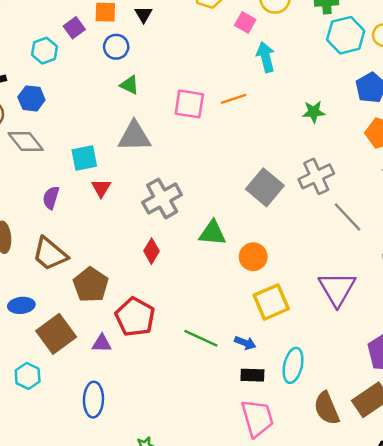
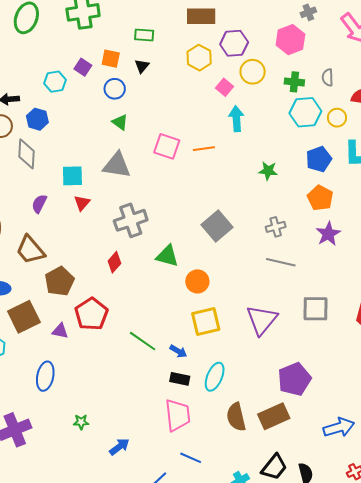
purple square: (74, 28) -> (83, 67), turned -30
gray diamond: (26, 142) -> (26, 154), turned 32
gray cross: (316, 176) -> (276, 227), moved, size x0.7
gray line: (348, 217) -> (281, 262), turned -44

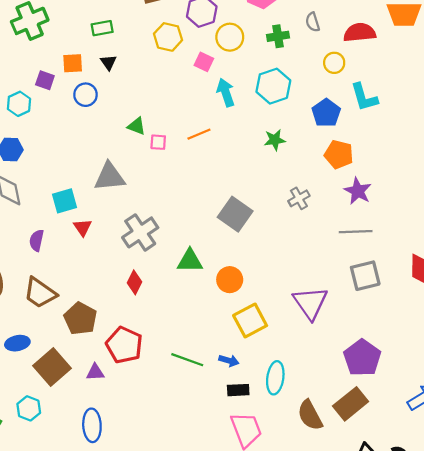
cyan hexagon: (305, 112) -> (273, 86), moved
green triangle: (120, 122) -> (137, 126), moved
pink square: (167, 146) -> (158, 142), size x0.6
gray line: (281, 262) -> (356, 232), moved

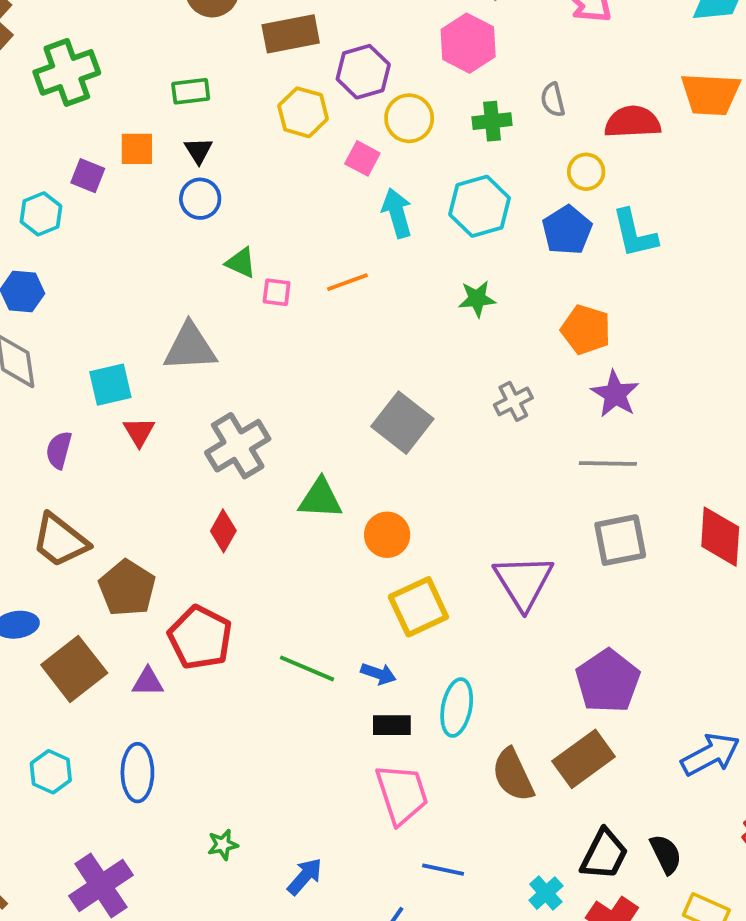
blue circle: (85, 95) -> (200, 199), moved
blue pentagon: (326, 113) -> (567, 230), moved
cyan hexagon: (29, 408) -> (51, 772), moved

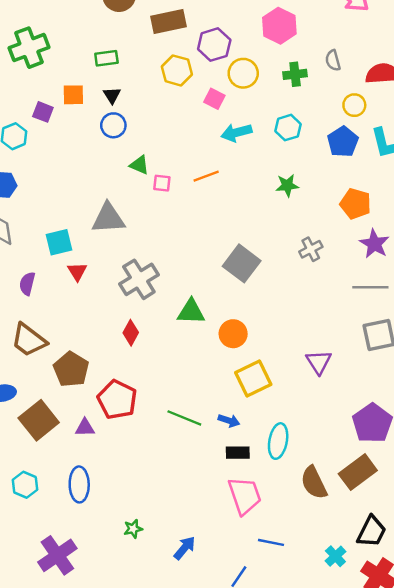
cyan hexagon: (480, 206) -> (288, 128), size x0.7
cyan arrow: (397, 213) -> (237, 133), turned -88
purple triangle: (523, 582) -> (319, 362), size x0.7

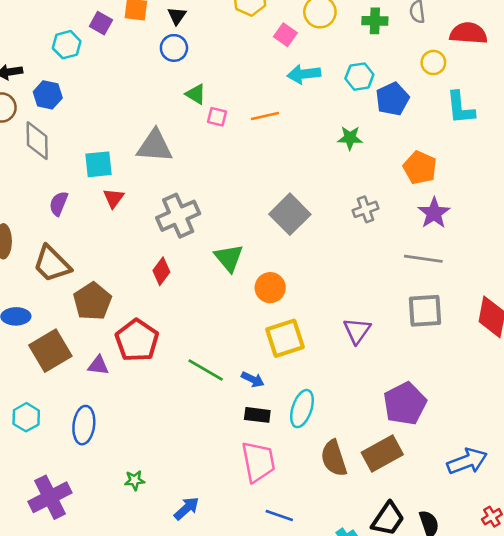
blue pentagon: (343, 142) -> (392, 99), moved
green triangle: (191, 312) -> (229, 258), turned 40

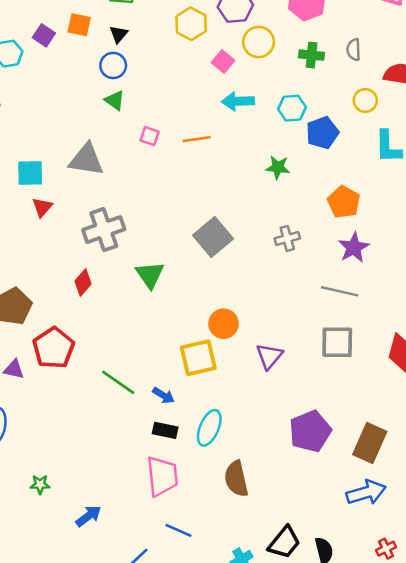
green triangle: (196, 94) -> (115, 100), moved
orange circle: (270, 288) -> (224, 324), moved
brown rectangle: (382, 453) -> (370, 443), moved, turned -42

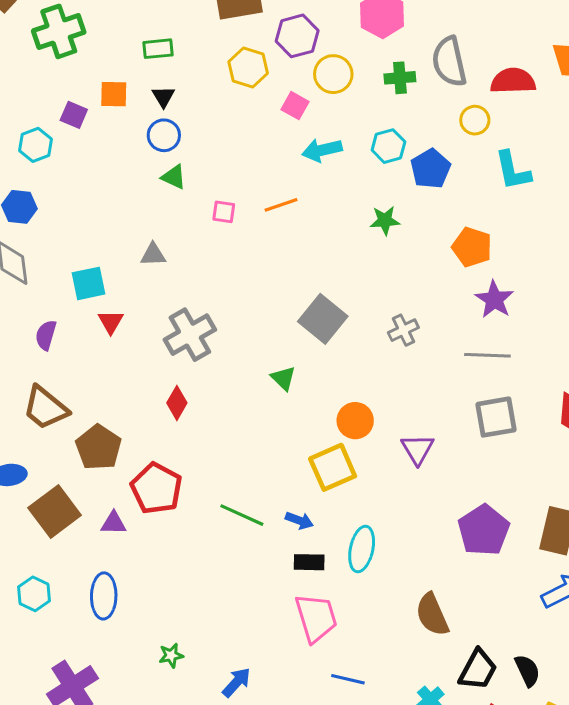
gray semicircle: (354, 50) -> (449, 62), size x1.8
gray triangle: (86, 160) -> (153, 255), size x0.6
gray cross: (287, 238) -> (403, 330), moved
green triangle: (150, 275) -> (283, 378), moved, size x0.7
brown semicircle: (236, 479) -> (432, 615), moved

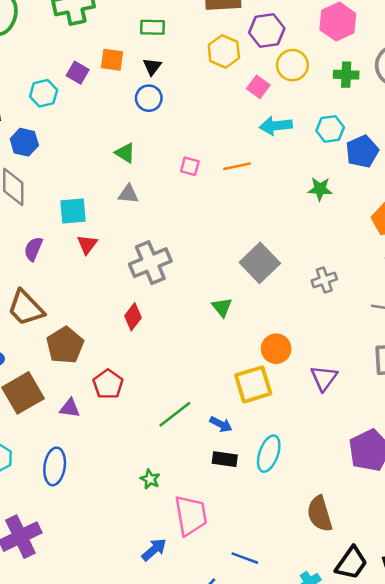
green triangle: (174, 177) -> (125, 153), moved
red pentagon: (156, 488) -> (108, 384), size x0.7
green line: (242, 515) -> (175, 414), turned -69
pink trapezoid: (316, 618) -> (191, 515), moved
green star: (171, 655) -> (150, 479), moved, turned 30

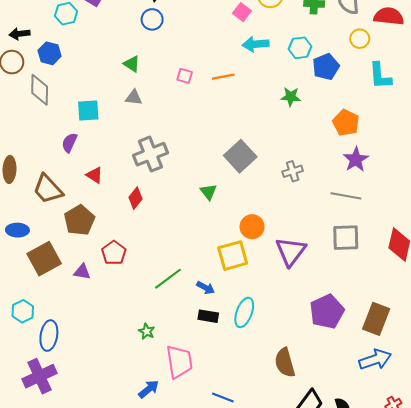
red triangle: (87, 244) -> (95, 175), moved, turned -36
purple semicircle: (33, 249) -> (69, 143), moved
purple triangle: (324, 378) -> (291, 251), size x1.4
blue ellipse: (55, 466) -> (49, 336), moved

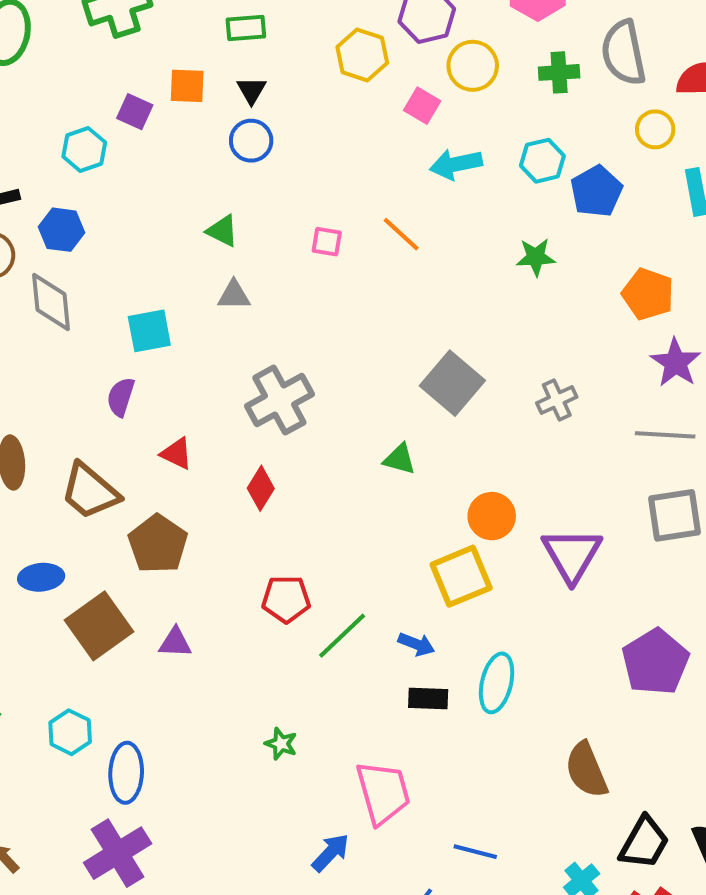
orange line: (223, 77) -> (401, 234), turned 60
green triangle: (208, 192) -> (400, 459), turned -30
red pentagon: (114, 253) -> (286, 599), moved, turned -30
green star: (147, 331) -> (281, 744), moved

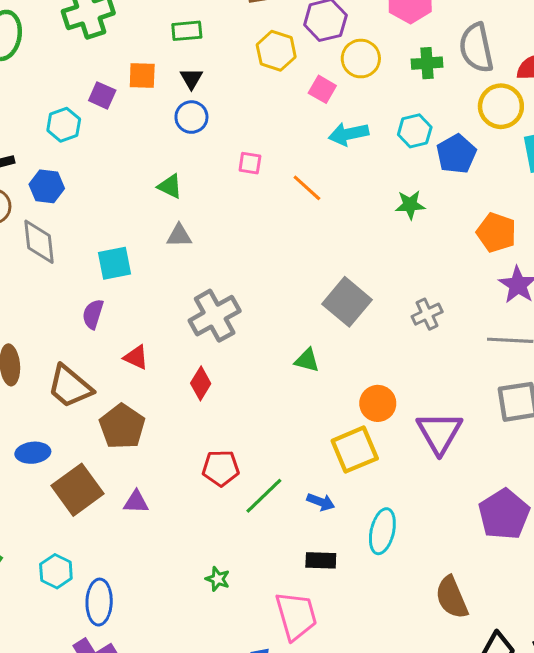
yellow circle: (655, 129) -> (501, 106), size x1.5
pink square: (327, 242) -> (250, 163), moved
black rectangle: (428, 699) -> (321, 560), moved

